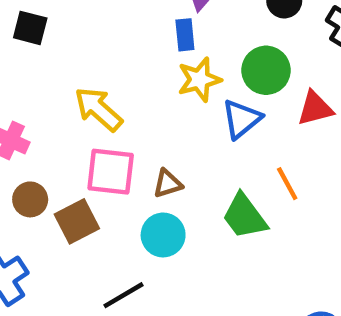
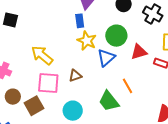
yellow star: (199, 80) -> (87, 41), turned -30
brown triangle: (168, 184) -> (75, 76), moved

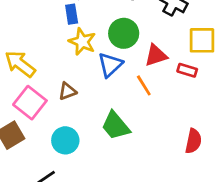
pink square: (48, 83) -> (30, 103), turned 35
orange line: (127, 86) -> (144, 85), moved

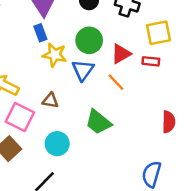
brown triangle: (67, 91) -> (50, 101), turned 42

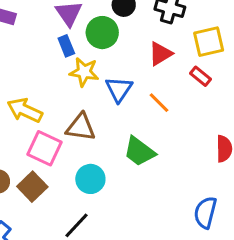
green circle: (89, 40) -> (102, 33), moved
red triangle: (121, 54) -> (160, 54), moved
red rectangle: (151, 61) -> (200, 76), turned 35
brown triangle: (50, 101) -> (81, 127), size x1.5

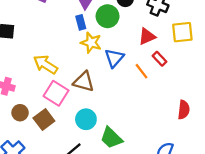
red rectangle: (200, 76) -> (159, 59), moved
green trapezoid: (139, 151) -> (111, 138), moved

